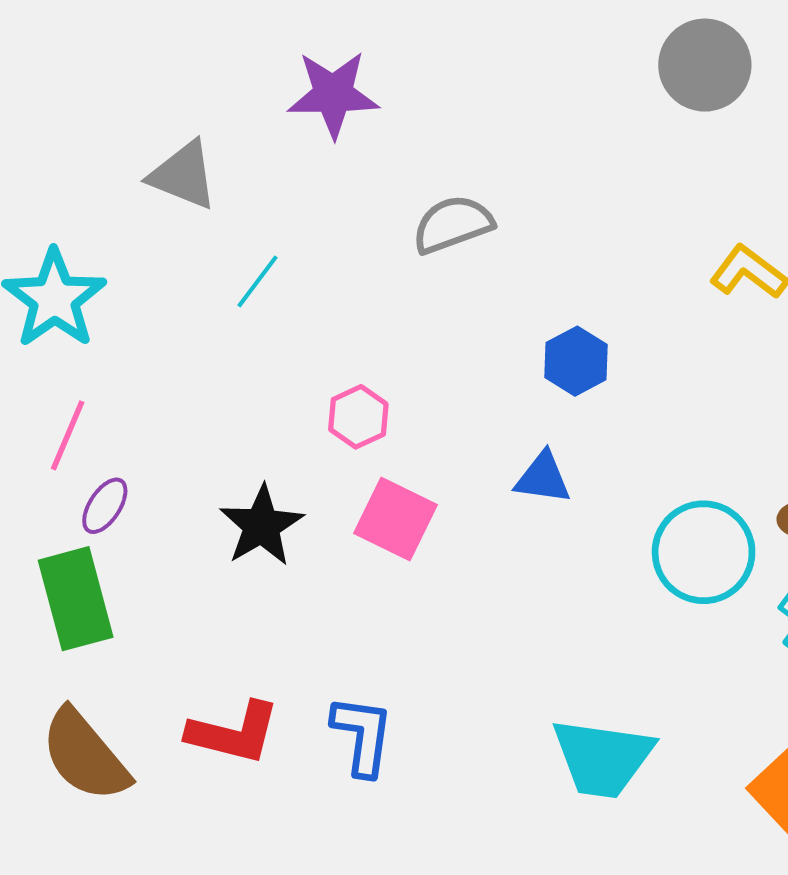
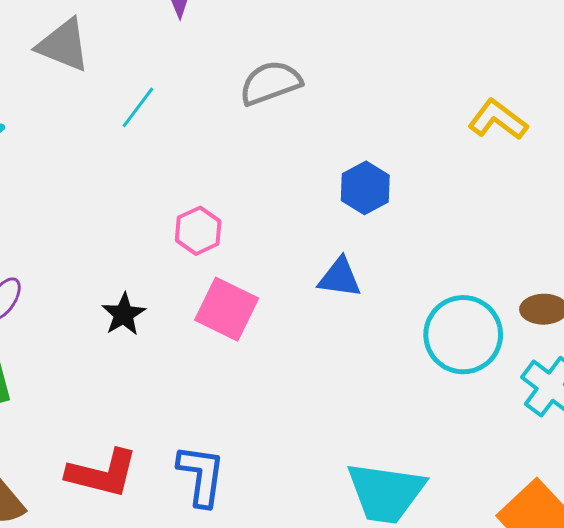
cyan line: (257, 281) -> (138, 107), moved
black star: (261, 526) -> (124, 314), size x0.7

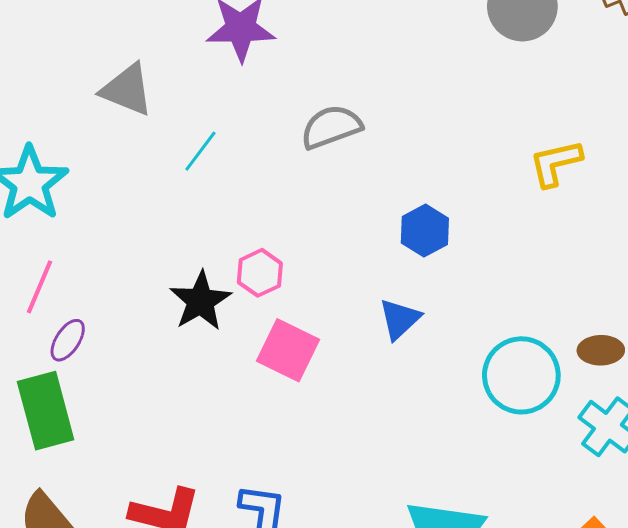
yellow L-shape: (498, 120) -> (556, 163), turned -50
blue triangle: (340, 278) -> (400, 319), turned -51
black star: (124, 314) -> (200, 301), moved, size x1.4

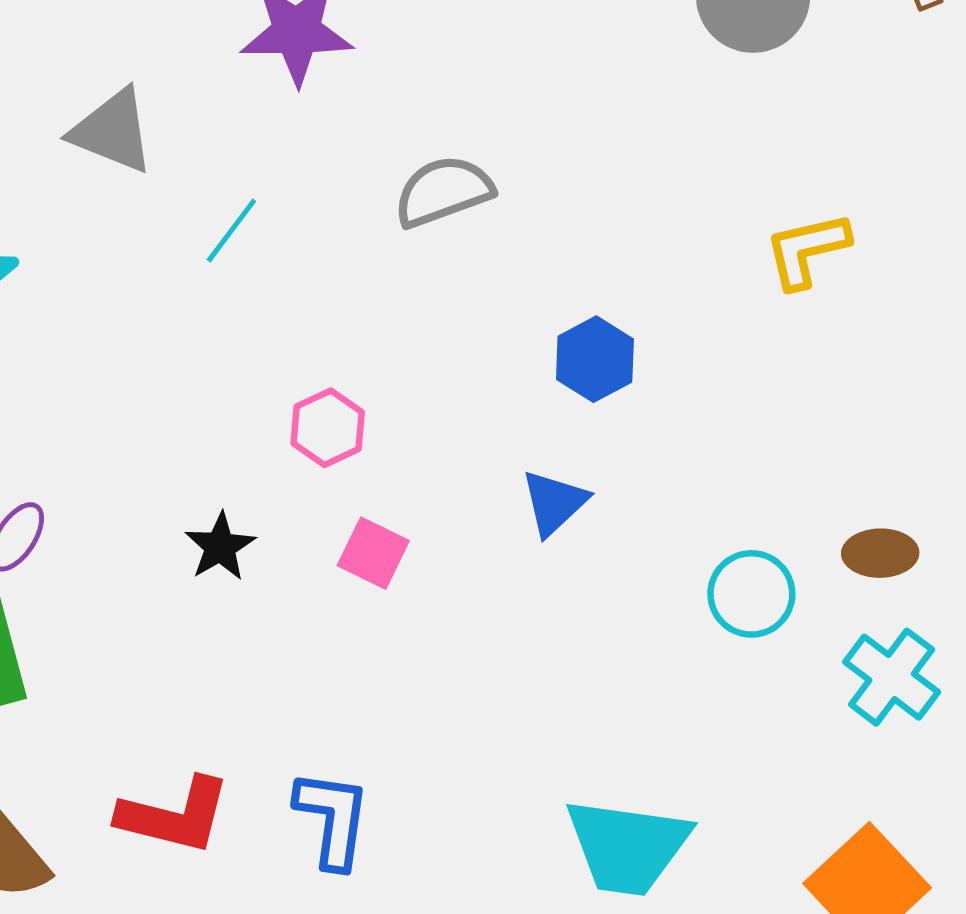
black star: (200, 301) -> (220, 547), moved, size x0.7
pink square: (288, 350) -> (373, 553), size x0.7
cyan circle: (521, 375) -> (751, 594), size x0.7

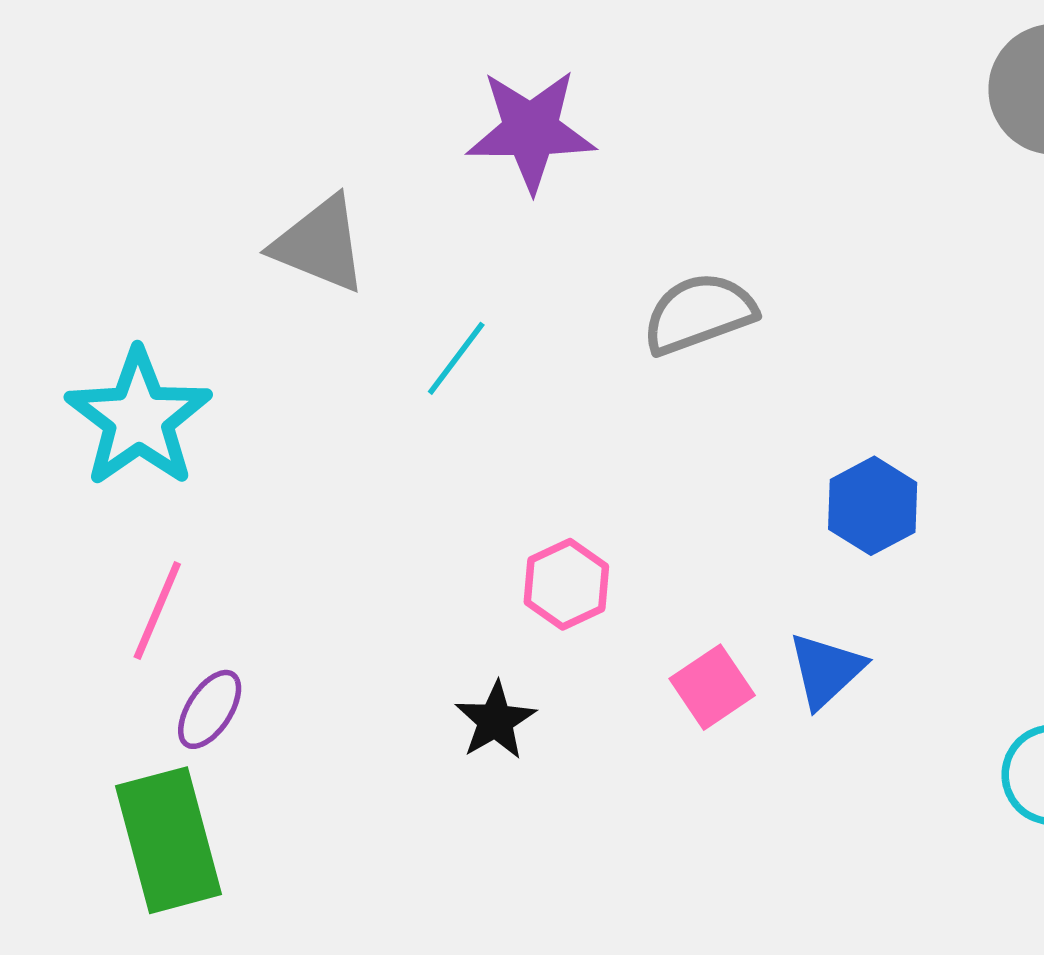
black star: (220, 547) -> (495, 721), moved
pink square: (373, 553) -> (712, 687), moved, turned 30

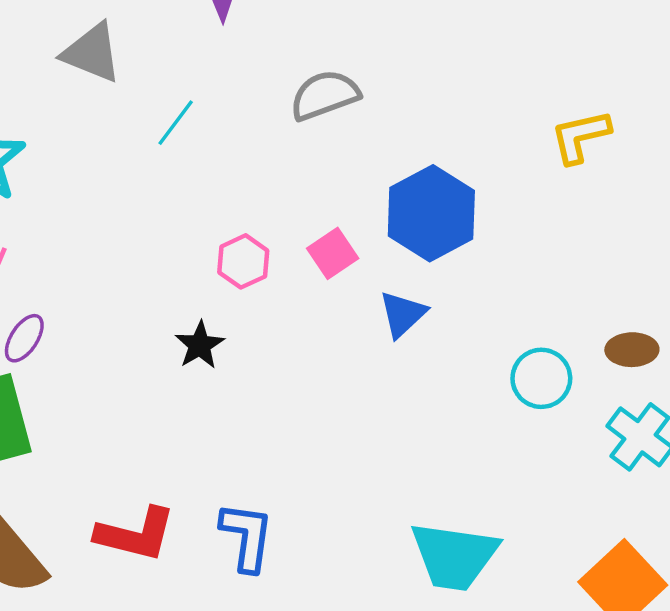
blue hexagon: (873, 506) -> (431, 213), size x1.6
pink square: (712, 687) -> (333, 253), moved

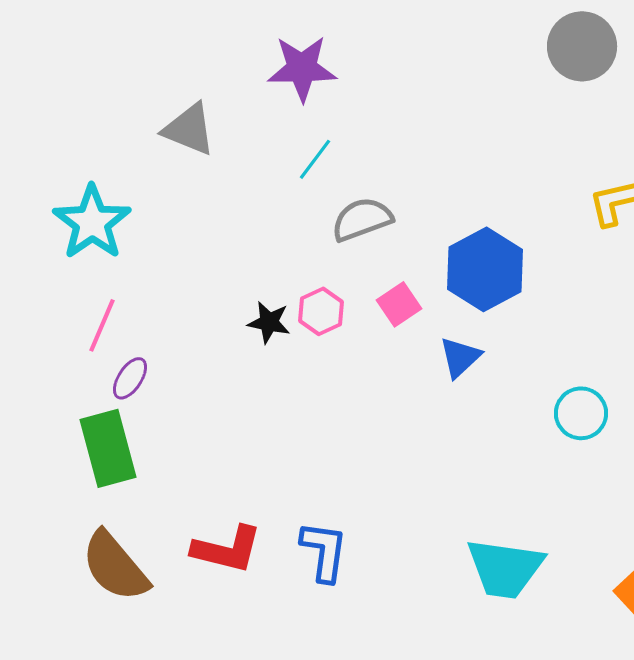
gray semicircle: (325, 95) -> (362, 219), moved
cyan line: (176, 123) -> (315, 159), moved
black star: (200, 345) -> (269, 322), moved, turned -30

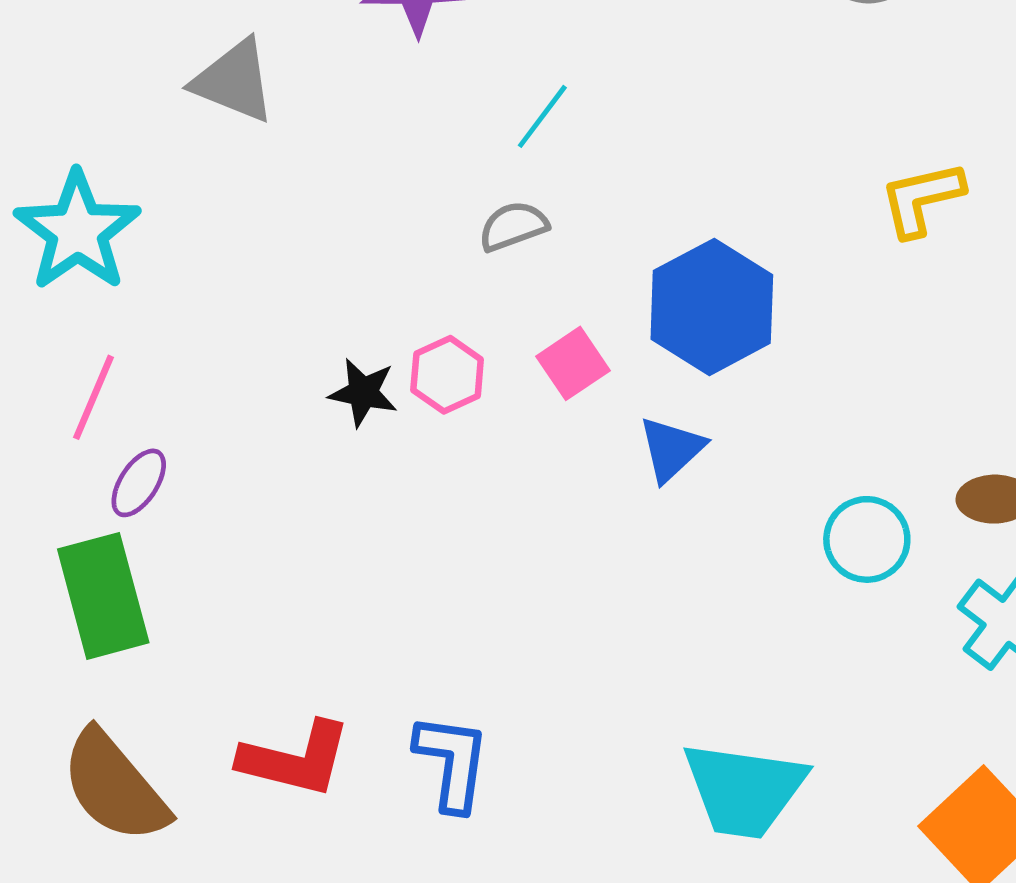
cyan line: (315, 159) -> (542, 116), moved
gray semicircle: (362, 219) -> (513, 226), size x0.7

